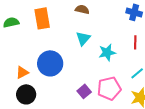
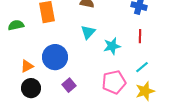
green semicircle: (11, 22) -> (16, 25), moved
purple square: (84, 91) -> (69, 85), moved

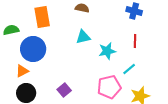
cyan triangle: (88, 32) -> (83, 37), turned 35
blue circle: (55, 57) -> (33, 49), moved
cyan line: (142, 67) -> (129, 69), moved

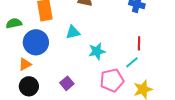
cyan triangle: (83, 37) -> (73, 32), moved
red line: (135, 41) -> (139, 43), moved
cyan star: (107, 51) -> (97, 51), moved

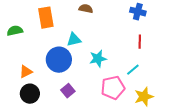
blue circle: (36, 42) -> (59, 60), moved
red line: (139, 43) -> (140, 42), moved

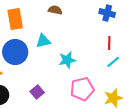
blue circle: (59, 60) -> (15, 52), moved
cyan line: (133, 70) -> (113, 62), moved

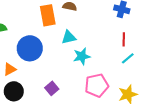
orange rectangle: (15, 19) -> (48, 15), moved
cyan triangle: (43, 41) -> (69, 37), moved

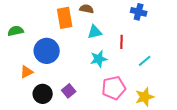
cyan triangle: (69, 37) -> (95, 32), moved
red line: (124, 39) -> (122, 42), moved
black circle: (14, 91) -> (43, 94), moved

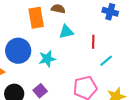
cyan star: (99, 59) -> (47, 59), moved
cyan line: (145, 61) -> (106, 61), moved

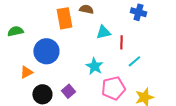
cyan triangle: (66, 32) -> (103, 32), moved
cyan star: (47, 59) -> (94, 66), moved, turned -30

